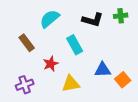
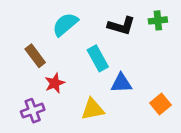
red star: (51, 64) -> (55, 83), moved
blue triangle: (103, 70) -> (121, 83), moved

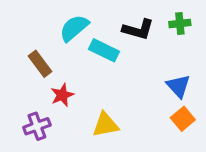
cyan rectangle: (98, 58) -> (104, 50), moved, turned -35
blue triangle: (121, 83) -> (178, 86), moved, turned 50

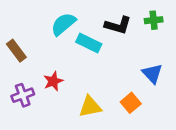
brown rectangle: (40, 64) -> (16, 51), moved
orange square: (183, 119) -> (131, 103), moved
purple cross: (37, 126) -> (23, 95), moved

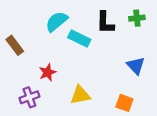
black L-shape: (118, 25) -> (105, 23), turned 75
purple cross: (23, 95) -> (29, 97), moved
orange square: (131, 103) -> (124, 103), moved, turned -30

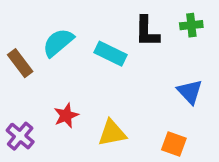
cyan semicircle: (57, 22) -> (58, 43), moved
red star: (48, 72) -> (66, 115), moved
purple cross: (29, 97) -> (20, 136), moved, turned -30

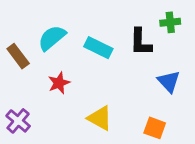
black L-shape: (147, 31) -> (141, 42), moved
red star: (66, 115) -> (59, 83), moved
yellow triangle: (112, 133) -> (100, 118), turned 40

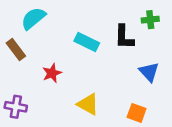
cyan semicircle: (52, 38) -> (33, 18), moved
purple cross: (18, 121) -> (16, 107), turned -30

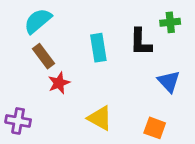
cyan rectangle: (87, 42) -> (98, 48), turned 55
brown rectangle: (16, 49) -> (43, 56), moved

